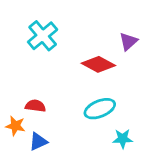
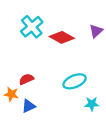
red diamond: (98, 64) -> (62, 37), moved
red semicircle: (35, 106) -> (26, 79), turned -32

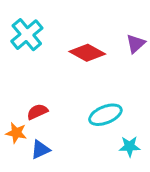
cyan cross: (32, 27) -> (27, 35), moved

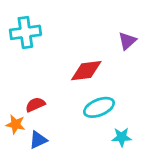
cyan cross: (27, 35) -> (25, 32), turned 32
red diamond: (87, 53) -> (86, 71), moved, turned -36

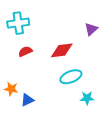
red semicircle: (35, 105) -> (25, 51), moved

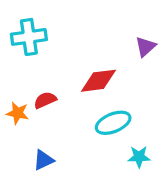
red semicircle: (25, 51) -> (45, 100), moved
orange star: (11, 89) -> (18, 113), moved

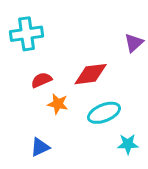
red semicircle: (45, 100) -> (41, 80), moved
orange star: (18, 113) -> (58, 104), moved

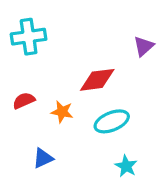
red semicircle: (41, 80) -> (24, 101), moved
cyan star: (128, 144) -> (126, 166), moved, turned 30

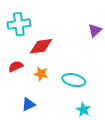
red diamond: (97, 80) -> (41, 46), moved
cyan ellipse: (112, 121) -> (74, 80), turned 35

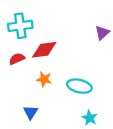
red semicircle: (16, 66) -> (17, 59), moved
blue triangle: (28, 104) -> (30, 112), turned -32

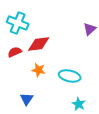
cyan cross: (20, 26) -> (18, 23), turned 30

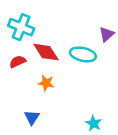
red diamond: (39, 44) -> (46, 52), turned 65
cyan ellipse: (70, 76) -> (83, 54), moved

